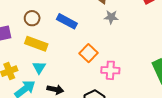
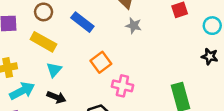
cyan triangle: (39, 67) -> (54, 70), moved

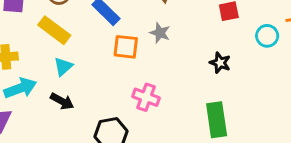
gray star: (134, 26) -> (160, 33), moved
black star: (210, 56) -> (220, 63), moved
orange square: (101, 62) -> (126, 47), moved, turned 36

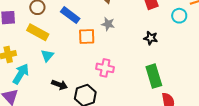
cyan arrow: (20, 88) -> (21, 74), turned -30
black arrow: (62, 101) -> (60, 85), moved

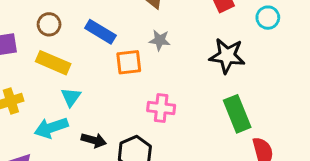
black star: (151, 38) -> (227, 56), size x1.6
cyan arrow: (21, 74) -> (51, 128), moved, turned -135

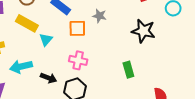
cyan triangle: (71, 97) -> (46, 40), moved
pink cross: (161, 108) -> (78, 60), moved
green rectangle: (237, 114) -> (128, 70), moved, size x0.7

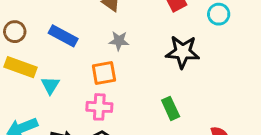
orange square: (77, 28) -> (104, 73), moved

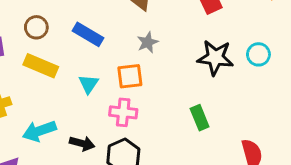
cyan circle: (219, 14) -> (258, 54), moved
gray star: (119, 41) -> (148, 42), turned -30
cyan triangle: (50, 85) -> (89, 84), moved

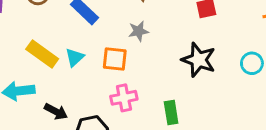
cyan circle: (258, 54) -> (252, 63), moved
yellow rectangle: (41, 66) -> (42, 54), moved
pink cross: (123, 112) -> (124, 98), moved, turned -30

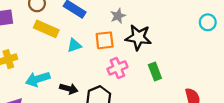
yellow rectangle: (42, 54) -> (46, 29), moved
cyan triangle: (75, 57) -> (74, 45), turned 35
black star: (199, 60) -> (138, 37), moved

